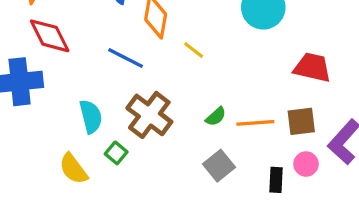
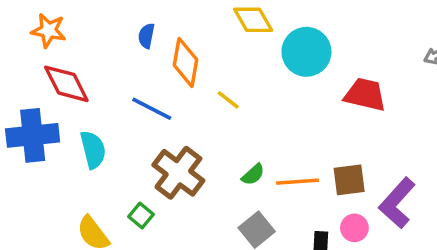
red trapezoid: (312, 67) -> (365, 95), moved
cyan semicircle: (91, 117) -> (93, 150), moved

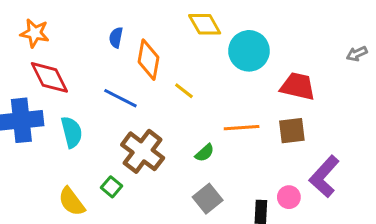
brown square: (349, 180) -> (292, 131), moved
orange line: (298, 182) -> (242, 128), moved

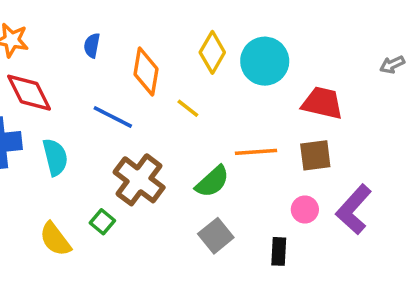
yellow diamond: (205, 24) -> (212, 52), moved, turned 60
blue semicircle: (116, 38) -> (92, 45), moved
green semicircle: (205, 153) -> (212, 182), size x1.5
pink circle: (289, 197) -> (305, 209), moved

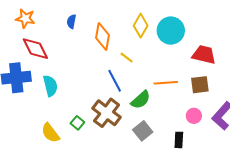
blue line: (113, 117) -> (115, 81), moved, turned 35
brown cross: (139, 180) -> (107, 113), moved

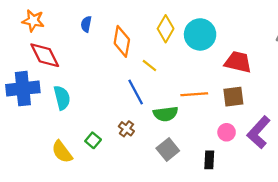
green semicircle: (141, 100) -> (166, 114), turned 35
brown cross: (107, 113) -> (126, 129), size x0.5

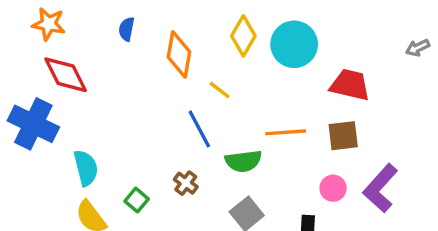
blue cross: (23, 89) -> (33, 124), turned 32
cyan semicircle: (62, 98) -> (86, 168), moved

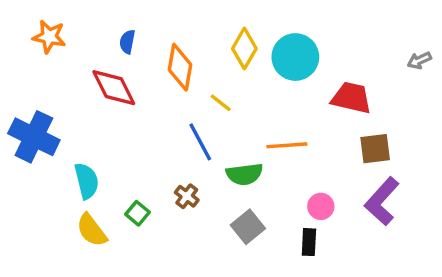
red diamond: (66, 75) -> (114, 88), moved
brown square: (343, 136) -> (375, 149), moved
pink circle: (333, 188) -> (321, 206), moved

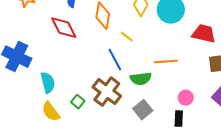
brown cross: (187, 196) -> (107, 92), size x2.0

